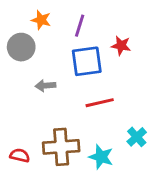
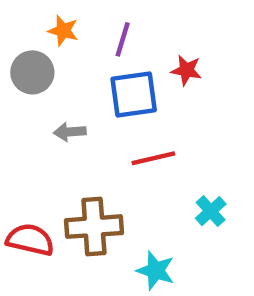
red semicircle: (20, 155) -> (30, 240), size x1.5
cyan star: (101, 157) -> (156, 271), moved

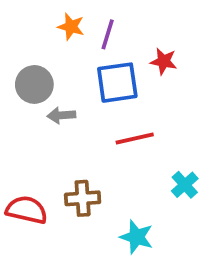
orange star: (63, 31) -> (71, 27), moved
gray circle: (32, 72) -> (34, 84), moved
brown cross: (94, 227) -> (83, 198), size x0.7

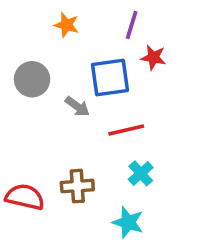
purple line: (108, 34) -> (132, 25), moved
gray arrow: (61, 115) -> (77, 106), moved, turned -140
cyan cross: (185, 185) -> (141, 173), moved

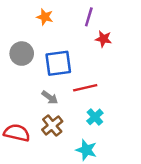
blue square: (110, 77) -> (58, 63), moved
gray arrow: (77, 106) -> (50, 97), moved
brown cross: (77, 186) -> (52, 126), turned -35

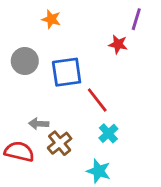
purple line: (89, 17) -> (136, 19), moved
red line: (85, 88) -> (97, 100), turned 65
gray arrow: (50, 97) -> (39, 124), moved, turned 147

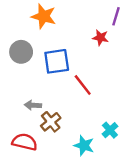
orange star: (51, 19) -> (44, 16), size x1.5
cyan cross: (108, 133) -> (110, 130), moved
red semicircle: (19, 152) -> (25, 142), moved

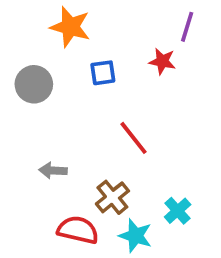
blue square: (57, 61) -> (103, 73), moved, size x0.6
brown cross: (51, 122) -> (112, 197), moved
red semicircle: (25, 142) -> (78, 230), moved

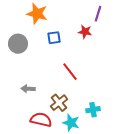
cyan cross: (178, 211) -> (93, 110), turned 32

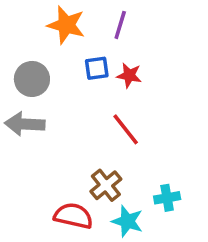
purple line: (98, 14) -> (120, 25), moved
red star: (85, 32) -> (129, 75), moved
gray arrow: (28, 89) -> (25, 124), moved, size x1.5

